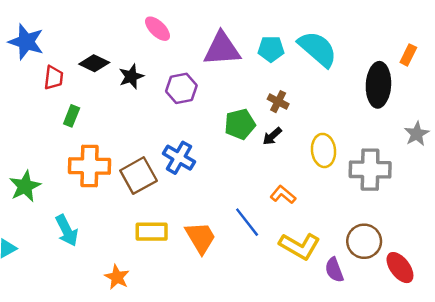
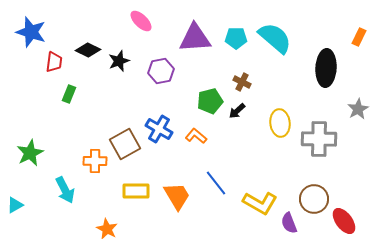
orange rectangle: (408, 55) -> (359, 37), moved
orange cross: (89, 166) -> (95, 161), moved, size x0.7
orange L-shape: (283, 195) -> (196, 136), moved

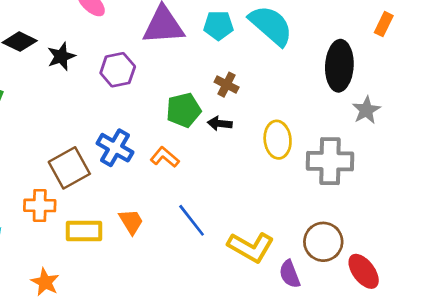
gray star: (358, 109) -> (366, 110), moved
black arrow: (237, 111) -> (220, 124), turned 48
orange cross: (95, 161) -> (40, 205), moved
orange trapezoid: (177, 196) -> (131, 222), moved, size x0.7

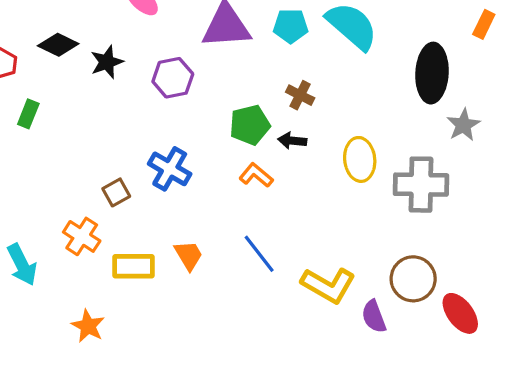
orange L-shape: (165, 157) -> (256, 175), moved
brown square: (69, 168) -> (116, 192), size x0.6
orange cross: (40, 205) -> (82, 236), turned 32

